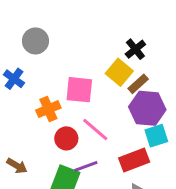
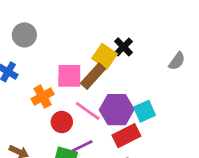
black cross: (135, 49) -> (123, 47), moved
brown rectangle: (138, 84) -> (93, 76), moved, size x1.4
purple hexagon: (147, 108) -> (117, 110), moved

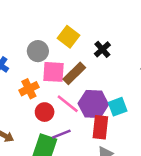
gray circle: (24, 35) -> (38, 51), moved
yellow square: (104, 56) -> (68, 37), moved
red rectangle: (126, 136) -> (100, 127), turned -60

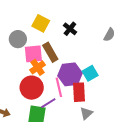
brown rectangle: (74, 73) -> (50, 52), turned -66
orange cross: (29, 89) -> (38, 67), moved
pink line: (68, 104) -> (59, 87), moved, turned 48
red circle: (45, 112) -> (32, 88), size x1.5

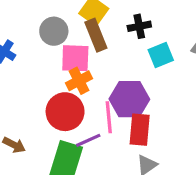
black cross: (70, 29) -> (139, 26), turned 32
brown rectangle: (50, 52) -> (96, 35), moved
cyan square: (90, 73) -> (161, 55), moved

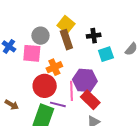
pink square: (75, 58) -> (32, 53), moved
red rectangle: (140, 130) -> (90, 100), turned -54
purple line: (88, 140) -> (58, 104), turned 35

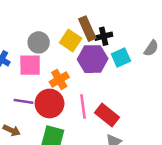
yellow square: (66, 25) -> (71, 41), moved
brown rectangle: (66, 40) -> (87, 29), moved
purple hexagon: (85, 80) -> (93, 59), moved
purple line: (58, 104) -> (23, 101), moved

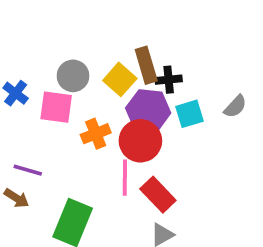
purple line: (23, 101) -> (28, 170), moved
red circle: (50, 104) -> (140, 141), moved

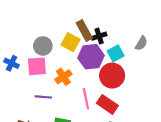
red circle: (140, 141) -> (112, 76), moved
purple line: (28, 170) -> (43, 97), moved

